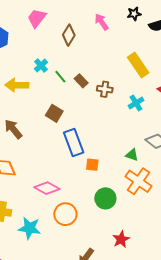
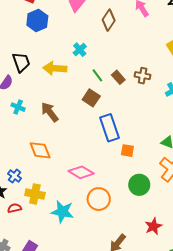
green line: (60, 77) -> (97, 75), moved
brown rectangle: (81, 81) -> (118, 77), moved

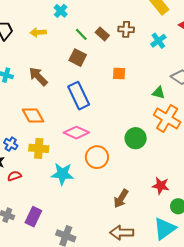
yellow arrow: (55, 68) -> (38, 32), size x0.7
blue rectangle: (109, 128) -> (79, 96), moved
orange square: (127, 151) -> (119, 74), moved
yellow cross: (35, 194) -> (39, 148), moved
red star: (153, 226) -> (161, 186), moved, turned -30

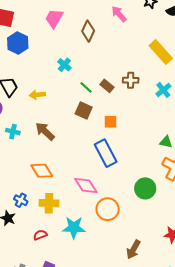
yellow arrow: (38, 32) -> (37, 95), moved
orange square: (119, 74) -> (110, 122), moved
blue rectangle: (79, 96) -> (106, 153), moved
pink diamond: (76, 133) -> (86, 186), turned 35
red semicircle: (14, 176) -> (40, 235), moved

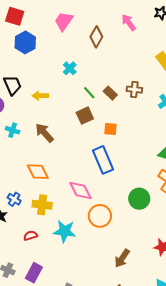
brown square: (84, 111) -> (85, 116), turned 36

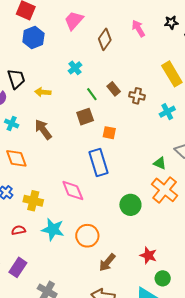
brown rectangle: (110, 93) -> (114, 89), moved
orange diamond: (38, 172) -> (16, 158), moved
orange circle: (100, 216) -> (87, 236), moved

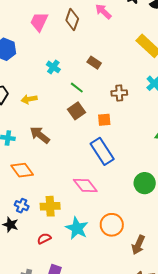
brown diamond: (105, 39) -> (72, 19), moved
brown rectangle: (114, 89) -> (94, 63), moved
brown cross: (137, 96) -> (119, 93), moved
cyan star: (53, 229) -> (77, 228), turned 30

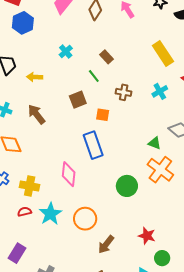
green line: (77, 88) -> (94, 76), moved
pink diamond: (85, 185) -> (69, 174), turned 30
red semicircle: (44, 239) -> (24, 212), moved

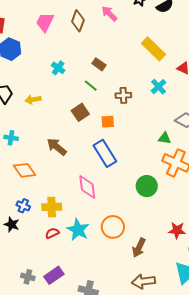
brown arrow: (36, 114) -> (57, 147), moved
purple rectangle: (17, 253) -> (54, 275), turned 36

